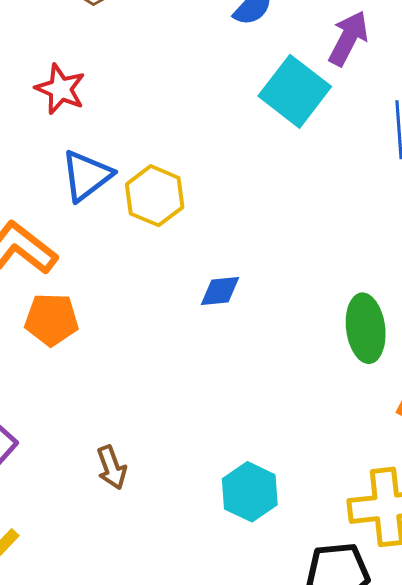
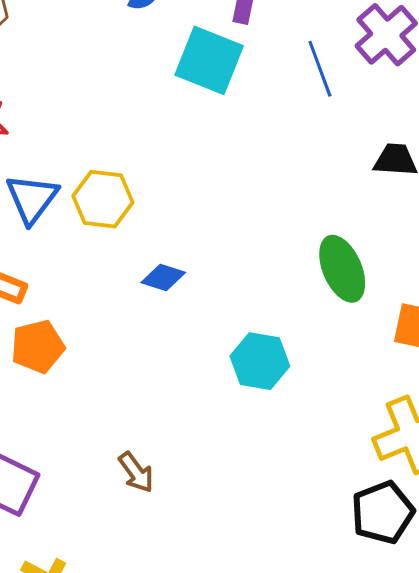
blue diamond: (220, 291) -> (163, 277), moved, turned 39
cyan hexagon: (250, 492) -> (260, 361), moved

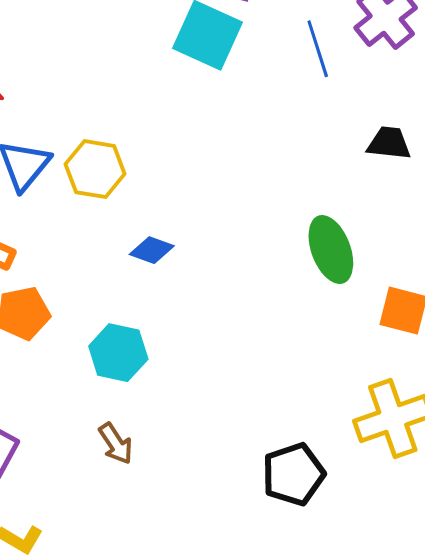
cyan hexagon: (260, 361) -> (118, 353), moved
black pentagon: (383, 512) -> (293, 474), moved

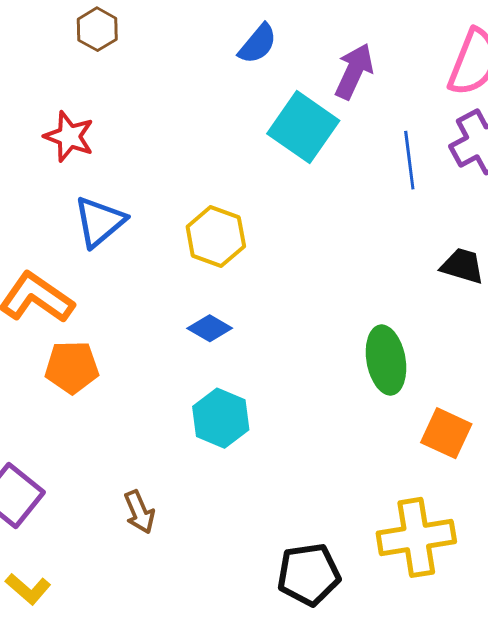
yellow hexagon: (95, 169) -> (216, 236), moved
cyan hexagon: (118, 353) -> (221, 418), moved

